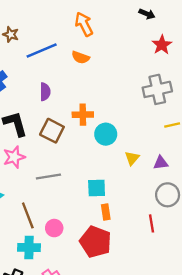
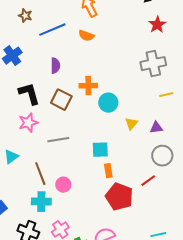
red line: (152, 223) -> (148, 181), turned 63
red pentagon: (95, 242) -> (119, 197), moved

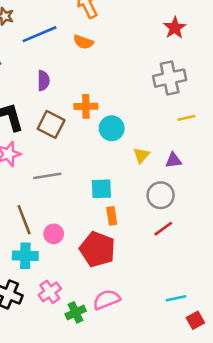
gray circle: (162, 156) -> (161, 195), moved
red pentagon: (119, 197) -> (97, 249), moved

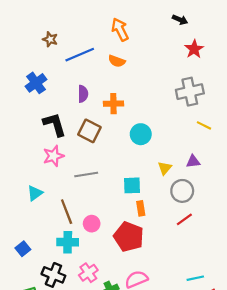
orange cross: (86, 106) -> (113, 104), moved
yellow line: (186, 118) -> (204, 125), turned 40
yellow triangle: (141, 155) -> (165, 168), moved

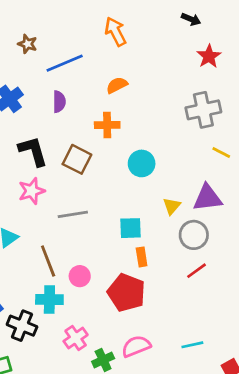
orange semicircle: (117, 61) -> (117, 85), moved, turned 133
purple semicircle: (83, 94) -> (59, 102), moved
purple triangle: (193, 161) -> (208, 198), size x1.6
black cross: (53, 275) -> (22, 326), moved
cyan line: (195, 278) -> (192, 345), moved

